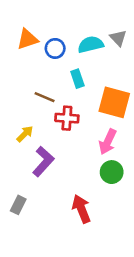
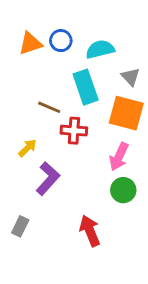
gray triangle: (118, 38) -> (131, 77), moved
blue circle: (55, 48) -> (61, 41), moved
cyan rectangle: (77, 79) -> (86, 87), size x1.6

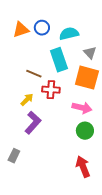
yellow arrow: (27, 148) -> (27, 100), moved
pink arrow: (119, 157) -> (82, 108), turned -102
red arrow: (90, 231) -> (83, 167), moved

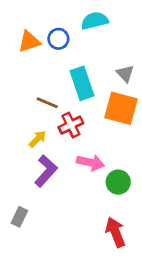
cyan semicircle: (69, 34) -> (95, 21), moved
red cross: (51, 90) -> (71, 125), turned -30
pink arrow: (82, 108) -> (90, 163), moved

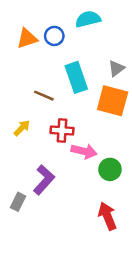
gray triangle: (125, 74) -> (116, 68), turned 36
red cross: (71, 125) -> (62, 131), moved, turned 30
yellow arrow: (38, 139) -> (22, 128), moved
purple L-shape: (46, 171) -> (44, 180), moved

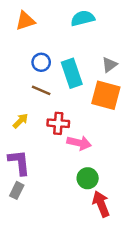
blue circle: (54, 36) -> (41, 62), moved
orange triangle: (27, 39) -> (25, 21), moved
green circle: (110, 169) -> (88, 178), moved
purple L-shape: (44, 180) -> (19, 162), moved, turned -48

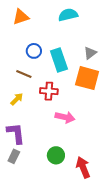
brown line: (41, 90) -> (24, 74), moved
red cross: (58, 123) -> (49, 91), moved
green circle: (88, 178) -> (56, 155), moved

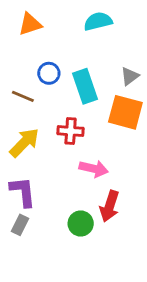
brown line: (24, 74) -> (23, 96), moved
yellow arrow: (17, 99) -> (24, 143), size x1.6
red arrow: (83, 167) -> (110, 206), moved, turned -140

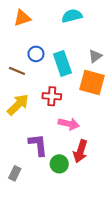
purple L-shape: (23, 192) -> (38, 145), moved
gray rectangle: (20, 225) -> (15, 173), moved

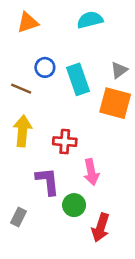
red cross: (52, 96) -> (65, 142), moved
yellow arrow: (18, 105) -> (22, 131), turned -40
pink arrow: (69, 124) -> (91, 172), moved, turned 66
red arrow: (80, 151) -> (100, 228), moved

